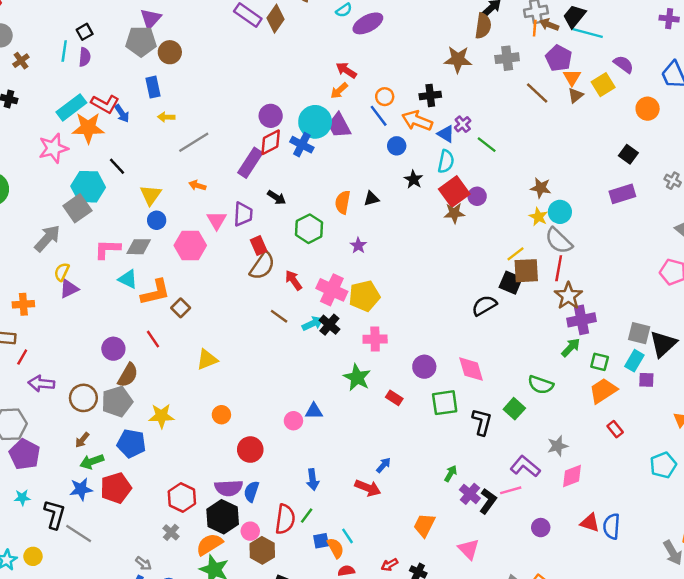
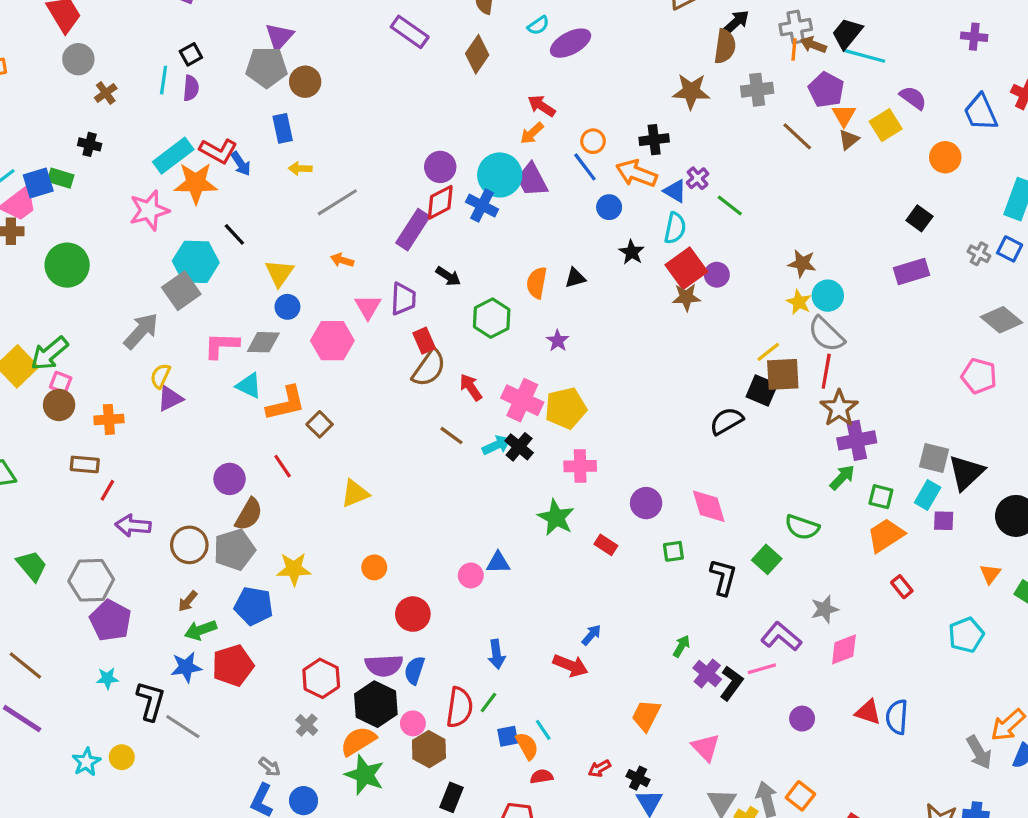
brown diamond: (275, 19) -> (477, 54), moved
green square: (445, 403) -> (673, 551), size x0.6

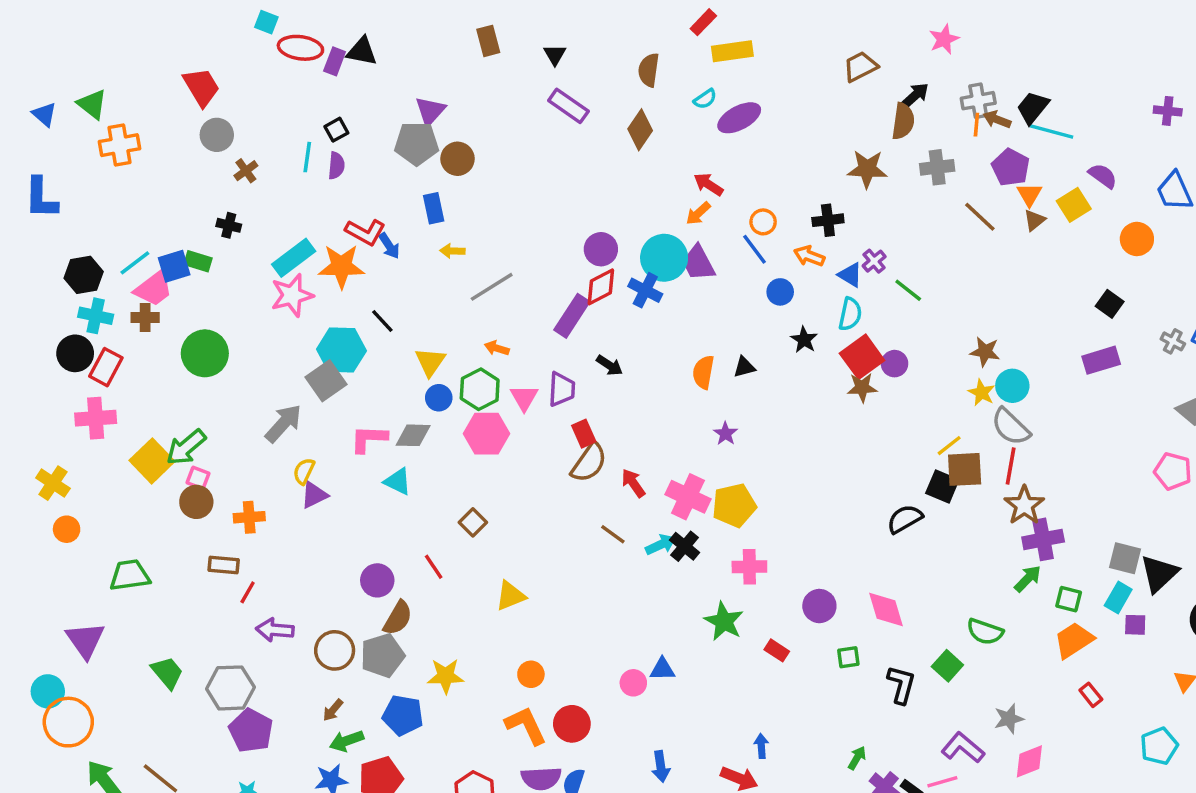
cyan rectangle: (173, 156) -> (294, 258), moved
orange arrow: (636, 173) -> (809, 256), size x0.7
green hexagon: (492, 318) -> (480, 389), moved
orange L-shape: (286, 403) -> (526, 726), moved, turned -102
blue arrow: (591, 635) -> (761, 746), turned -45

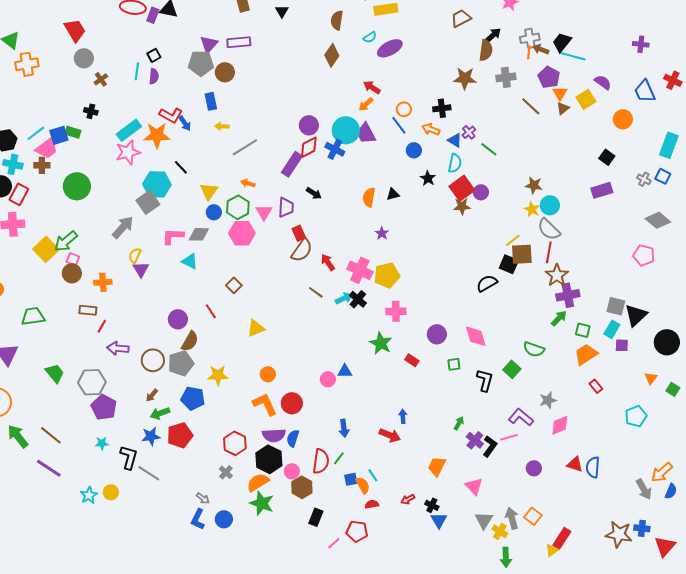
purple rectangle: (568, 106) -> (239, 42), moved, turned -40
purple triangle: (314, 495) -> (141, 269), turned -36

